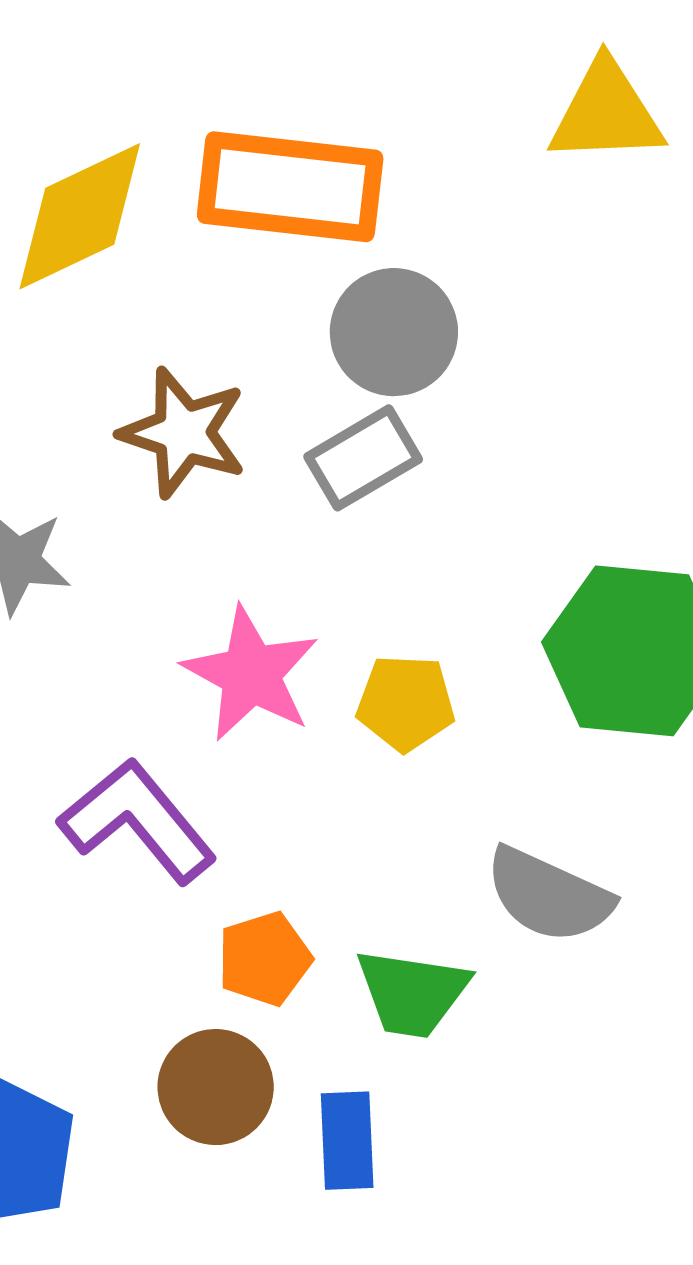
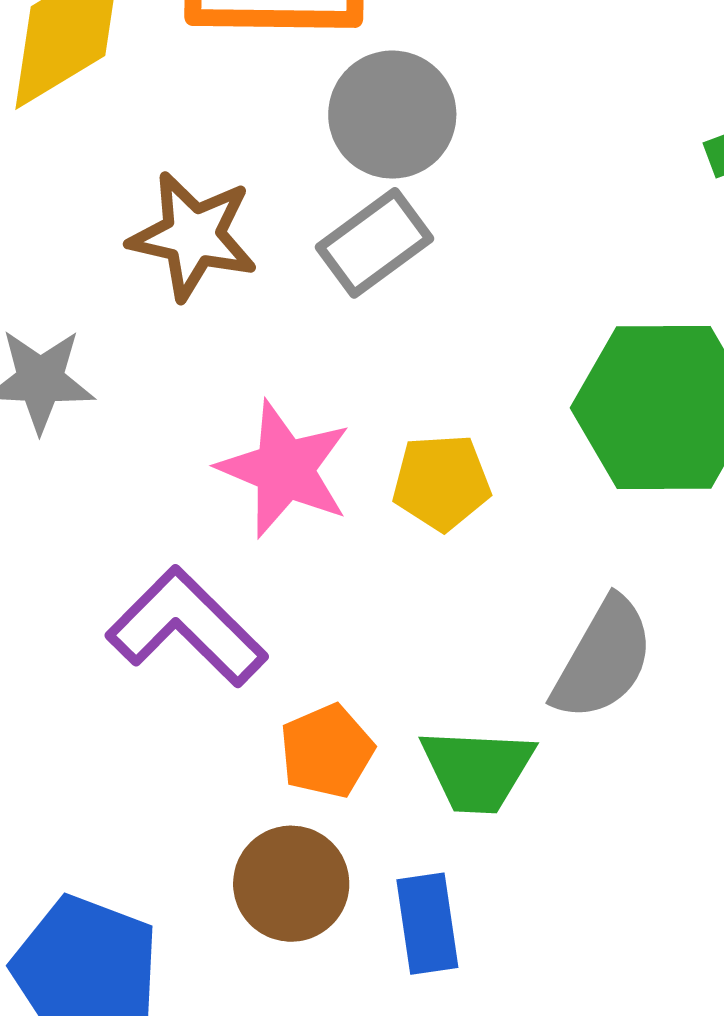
gray semicircle: (549, 895) -> (603, 659), turned -79

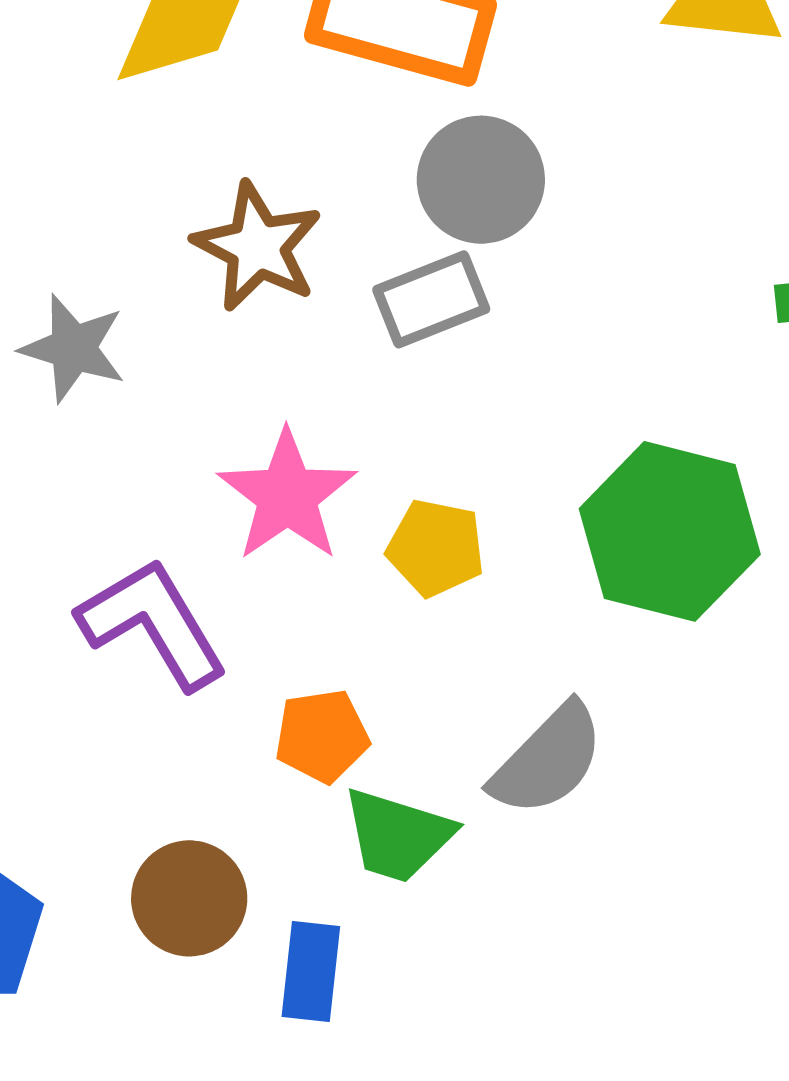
orange pentagon: (327, 751) -> (322, 736), moved

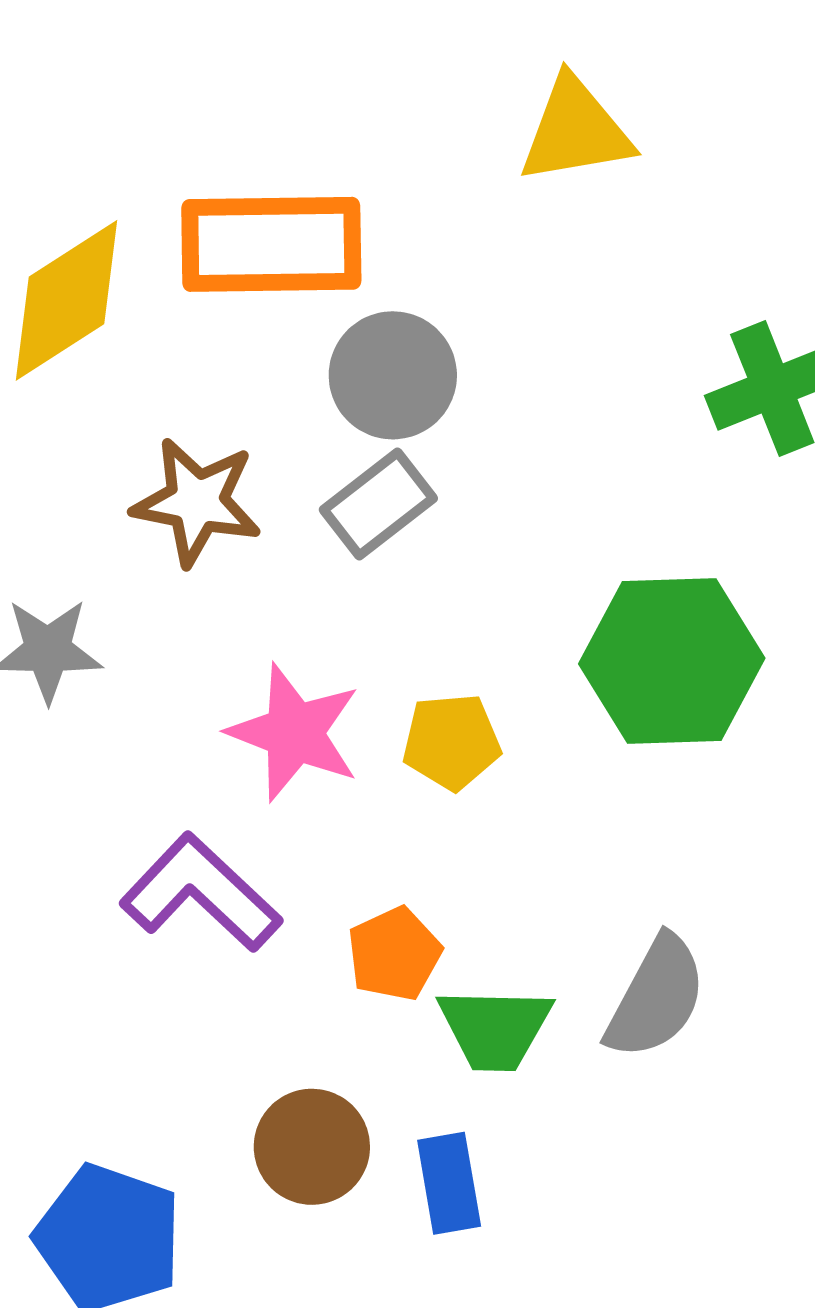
gray semicircle: (548, 760) -> (656, 997), moved

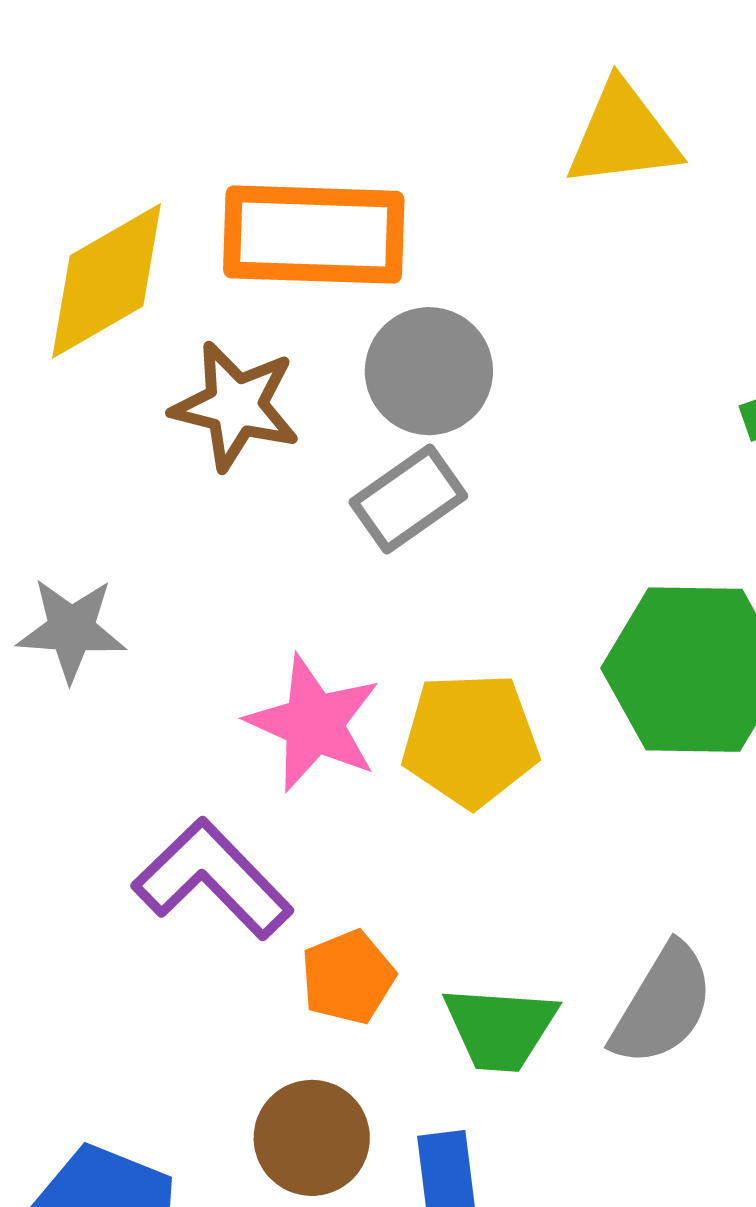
brown star: (197, 502) -> (236, 406), moved
yellow pentagon: (452, 742) -> (470, 740), size x1.4
orange pentagon: (394, 954) -> (348, 977), moved

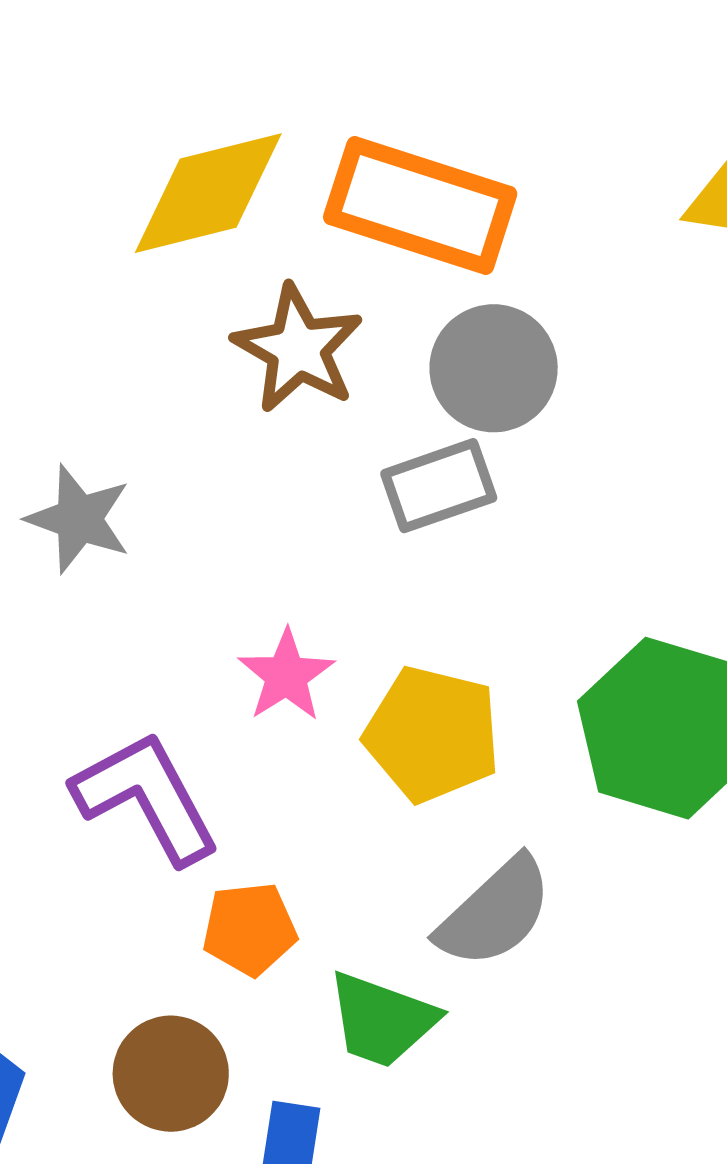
pink star: (314, 723) -> (286, 675), size x0.7
gray semicircle: (663, 1005) -> (495, 912), moved

